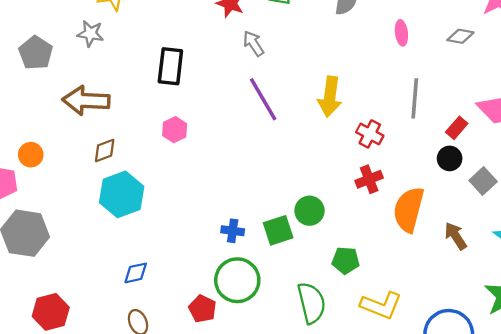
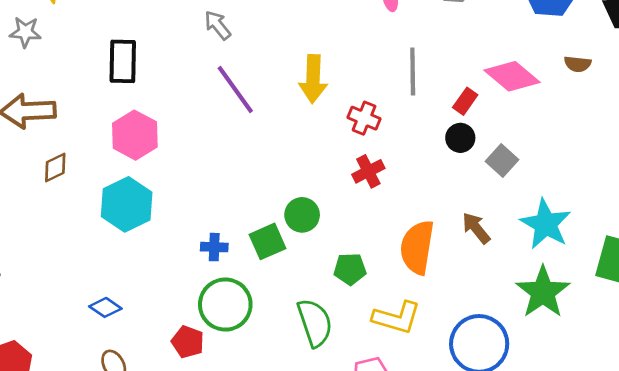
pink hexagon: (175, 130) -> (135, 135), size x1.6
cyan hexagon: (122, 194) -> (127, 204), moved
orange semicircle: (409, 210) -> (417, 247), moved
blue diamond: (136, 273) -> (105, 307), turned 52

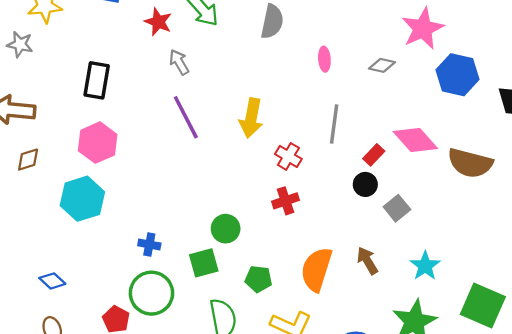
brown semicircle: (578, 64) -> (470, 163), moved, size x2.0
cyan star: (546, 224) -> (425, 266), size x0.7
green square: (267, 241) -> (204, 263), moved

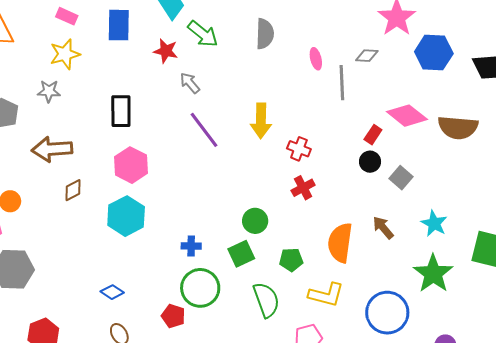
gray line: (334, 124) -> (342, 83), moved

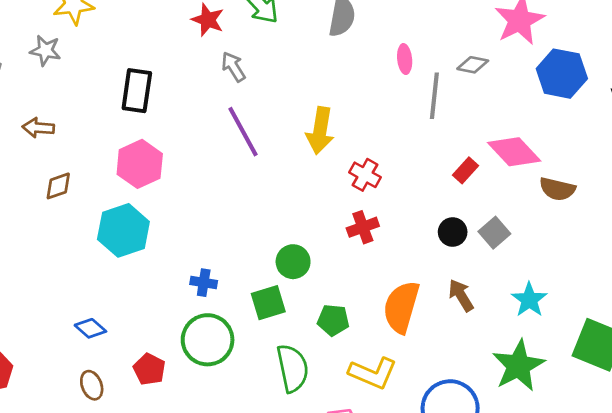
brown semicircle: (458, 127) -> (557, 189), moved, size x0.7
brown arrow: (52, 149) -> (38, 128), size x0.6
black circle: (370, 162) -> (453, 232), moved
red pentagon: (173, 316) -> (149, 369), moved

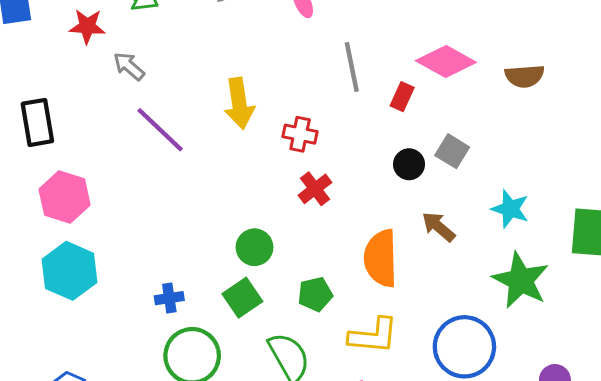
gray line: (434, 96) -> (352, 67), moved
brown semicircle: (557, 189) -> (525, 76), moved

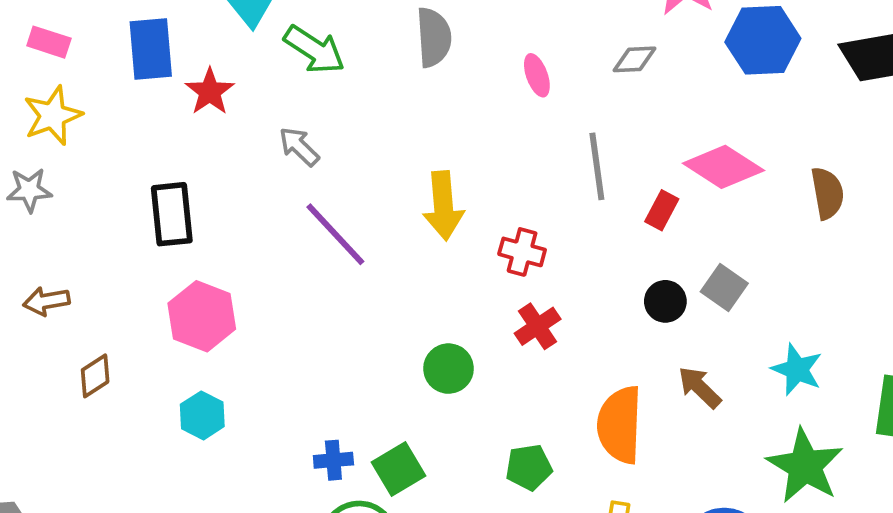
red star: (87, 26) -> (210, 92), moved, turned 30
brown semicircle: (525, 76) -> (827, 193), turned -99
green circle: (254, 247) -> (449, 369), moved
cyan hexagon: (70, 271) -> (202, 415), size x0.6
green square: (242, 298) -> (399, 469), moved

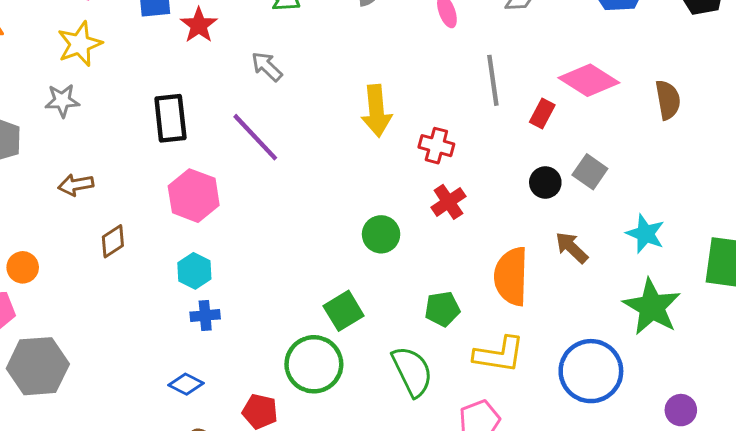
purple line: (335, 234) -> (255, 137), moved
blue cross: (333, 460) -> (205, 315), moved

